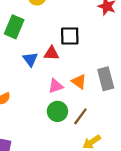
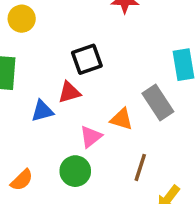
blue triangle: (30, 59) -> (42, 111), turned -49
green circle: (57, 111) -> (75, 171), moved

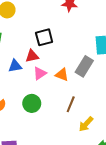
gray rectangle: (158, 102) -> (84, 66), turned 60
pink triangle: (91, 137) -> (40, 73), moved

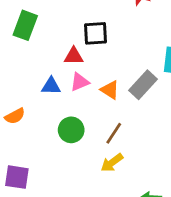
blue triangle: (15, 66) -> (51, 86), moved
green circle: (32, 103) -> (71, 130), moved
yellow arrow: (86, 124) -> (112, 163), moved

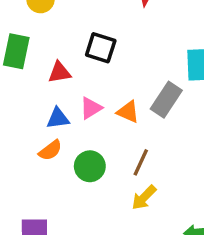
black square: (96, 33) -> (101, 48), turned 30
red triangle: (74, 56) -> (59, 72), moved
orange semicircle: (15, 116) -> (50, 150), moved

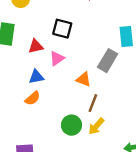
pink triangle: (91, 108) -> (57, 58), moved
orange triangle: (128, 112) -> (84, 79), moved
green circle: (90, 166) -> (71, 125), moved

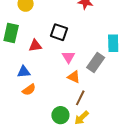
pink triangle: (57, 58) -> (68, 57), moved, turned -32
blue triangle: (36, 77) -> (24, 72), moved

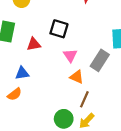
orange semicircle: (29, 90) -> (15, 94), moved

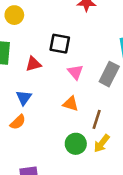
blue triangle: (22, 73) -> (24, 98), turned -40
orange triangle: (77, 77) -> (71, 104), moved

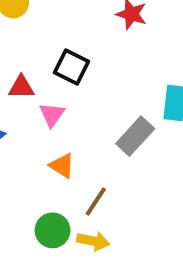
pink triangle: (75, 72) -> (52, 115), moved
yellow arrow: (102, 143) -> (93, 241), turned -132

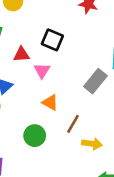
green circle: (53, 230) -> (35, 136), moved
yellow arrow: (93, 241) -> (92, 144), moved

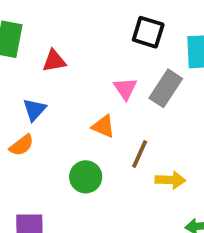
black square: (52, 40) -> (148, 32), moved
pink triangle: (42, 71) -> (125, 88), moved

